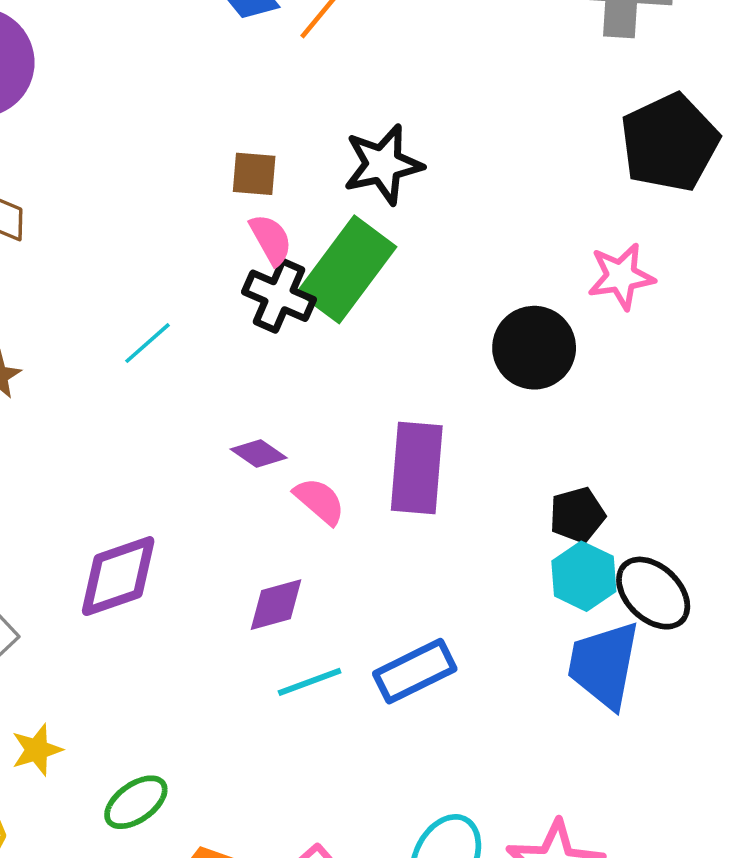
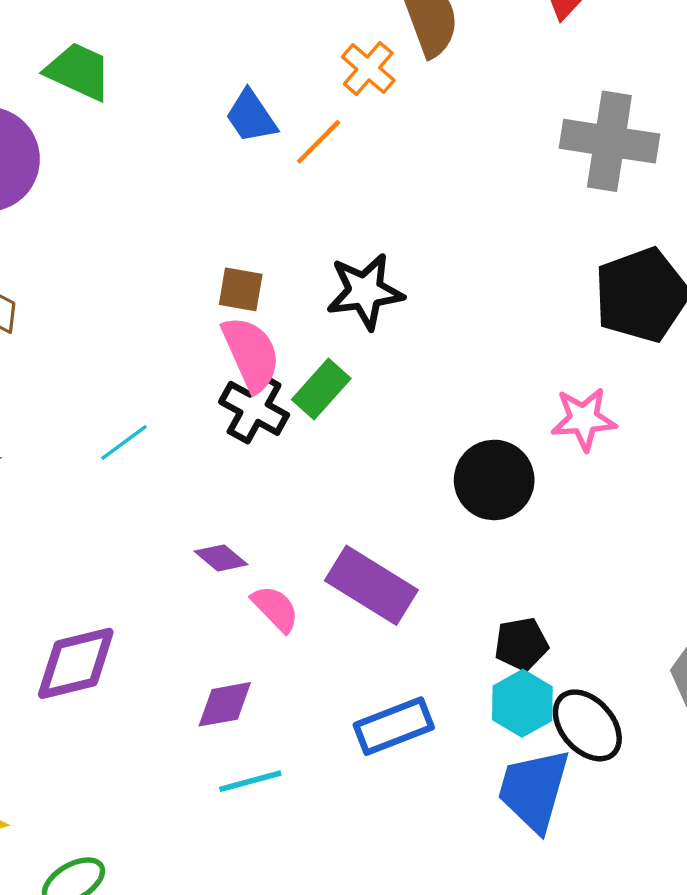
pink semicircle: (271, 239) -> (251, 354), size x1.5
green rectangle: (347, 269) -> (321, 389), size x0.6
purple rectangle: (417, 468) -> (371, 585), turned -68
blue rectangle: (415, 671) -> (394, 726), moved

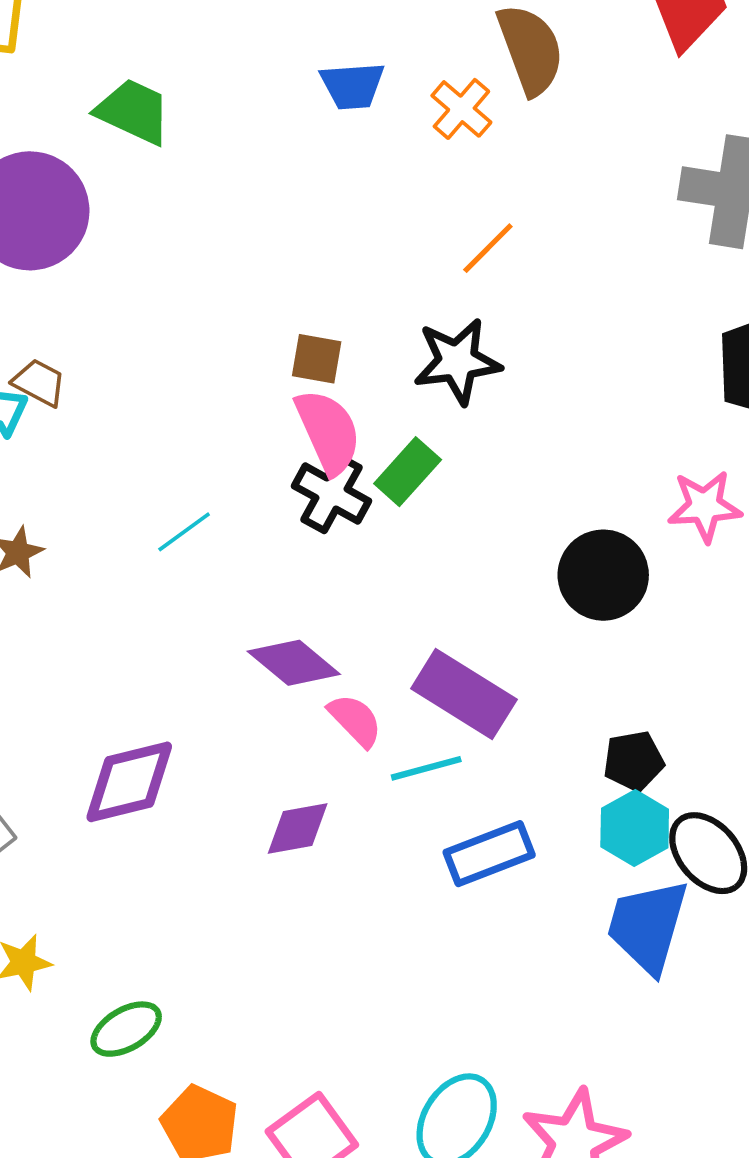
blue trapezoid: (251, 116) -> (352, 86), moved, turned -60
orange line: (319, 142) -> (488, 248), moved
purple diamond: (221, 558) -> (294, 663), size x1.5
cyan line: (250, 781) -> (426, 768), moved

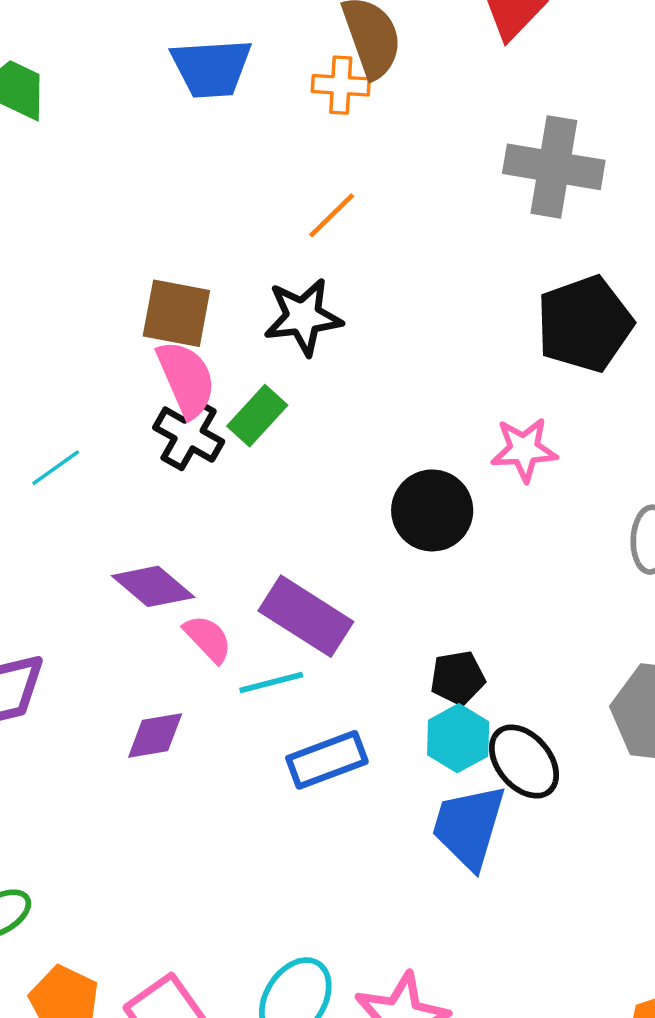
blue trapezoid: (352, 86) -> (211, 68), size x1.4
orange cross: (461, 109) -> (341, 85), moved, turned -38
brown square: (317, 359) -> (176, 313), size x1.5

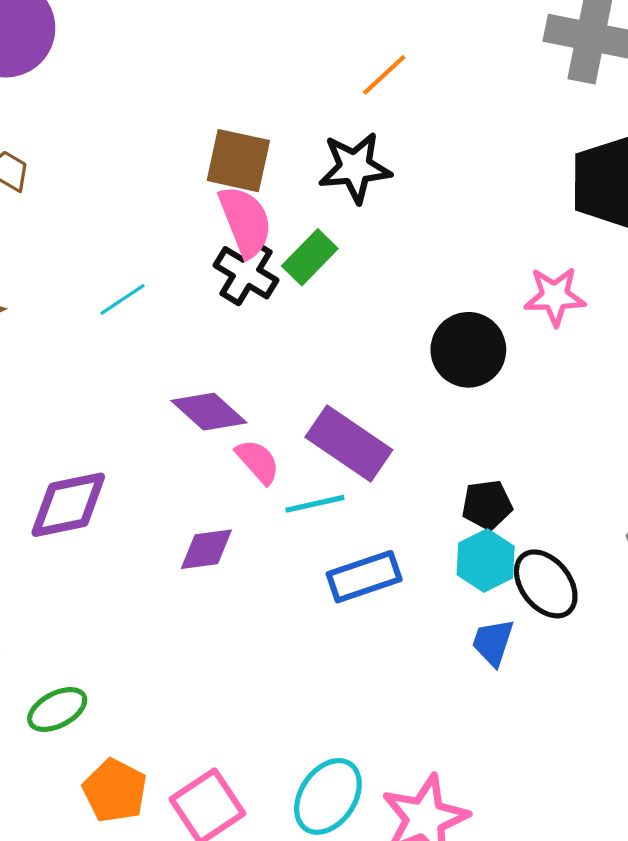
blue trapezoid: (469, 827) -> (493, 642), size x0.6

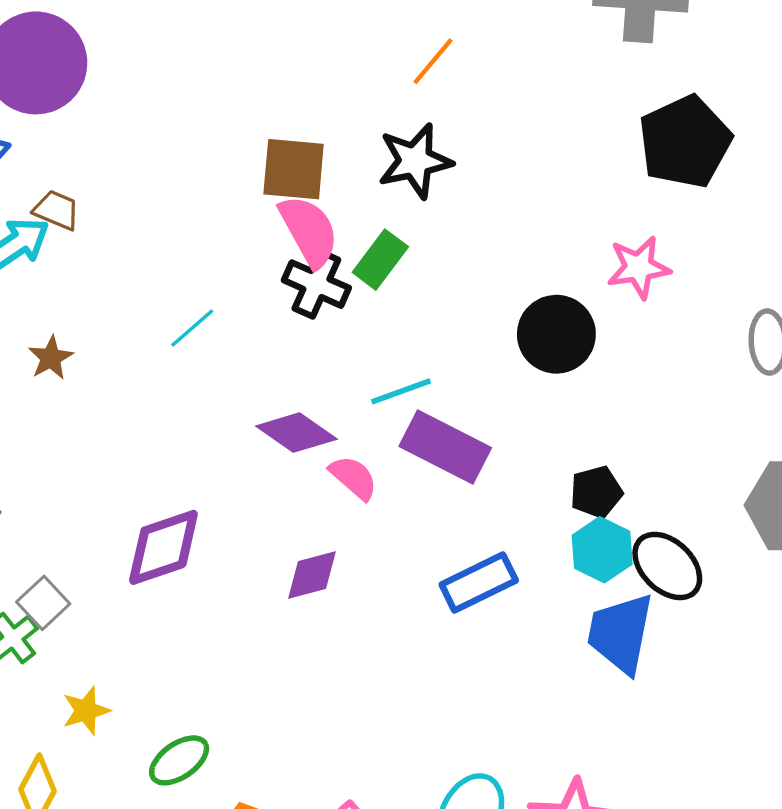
cyan line: (315, 504) -> (401, 391), moved
blue trapezoid: (493, 642) -> (620, 633), size x1.6

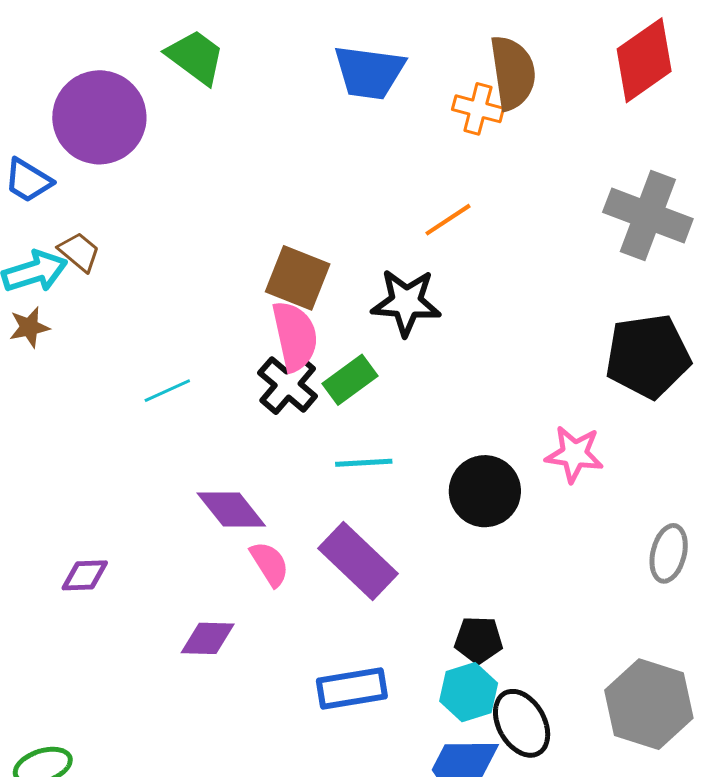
brown star: (51, 358) -> (29, 327), moved
cyan line: (401, 391) -> (364, 463), moved
purple diamond: (163, 547) -> (85, 575), size x0.6

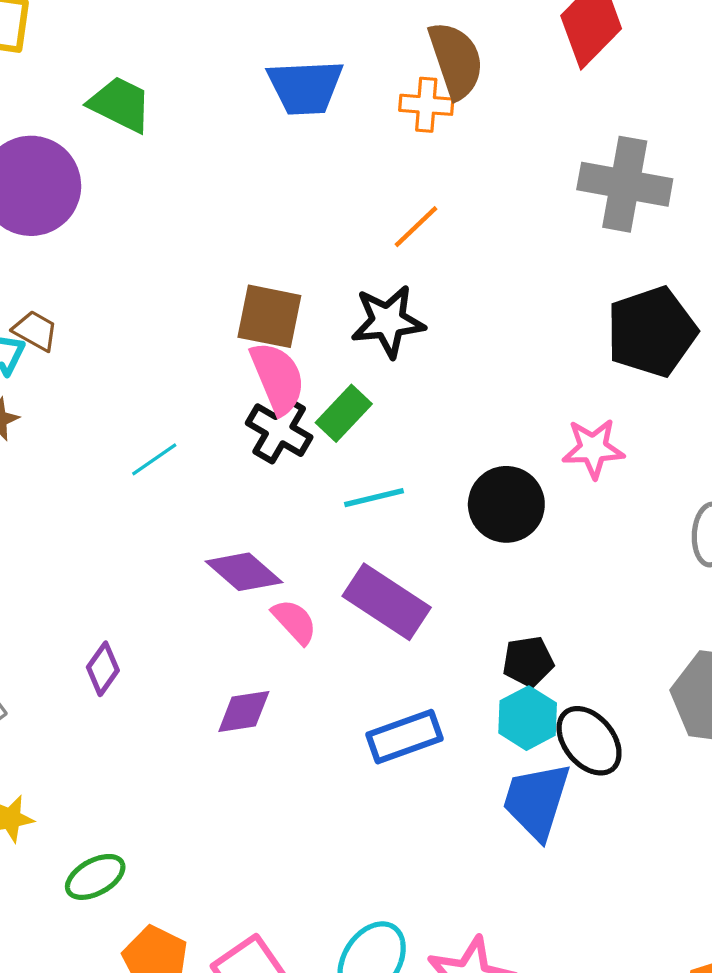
purple diamond: (85, 575) -> (103, 669), turned -42

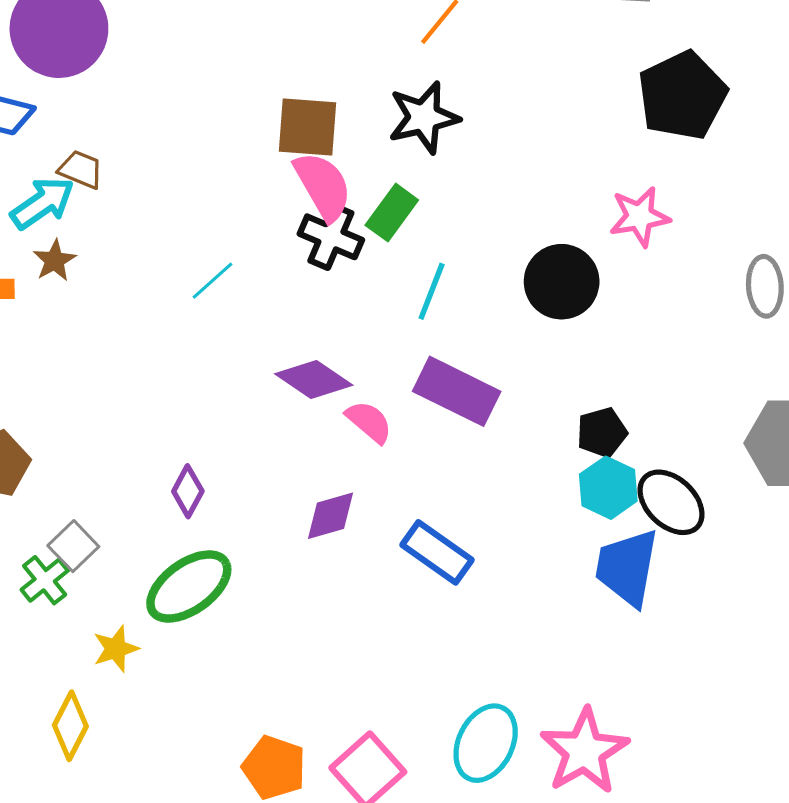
cyan line: (374, 498) -> (432, 291), turned -48
blue rectangle: (404, 737) -> (437, 552), moved, turned 62
green ellipse: (95, 877) -> (189, 587), moved, size x1.5

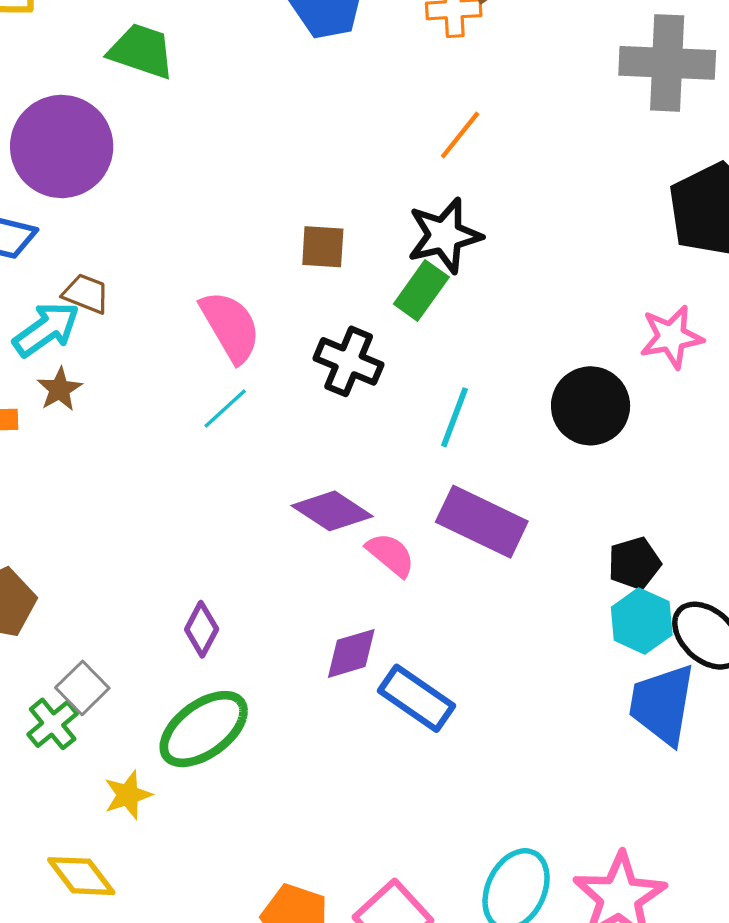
brown square: (308, 127) -> (323, 247), size x0.7
pink semicircle: (323, 186) -> (230, 326), moved
green rectangle: (392, 213) -> (421, 290), moved
blue rectangle: (437, 552) -> (417, 698), moved
yellow diamond: (70, 726) -> (81, 876), turned -64

